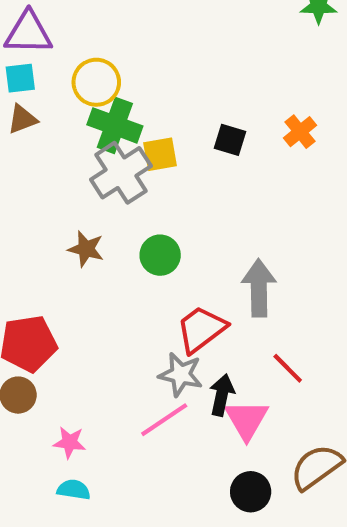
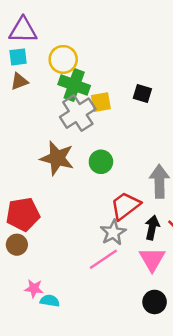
brown star: (86, 249) -> (57, 158), size x1.6
gray star: (181, 374) -> (113, 232), turned 30
black arrow: (222, 395) -> (152, 228), moved
pink star: (70, 442) -> (34, 289), moved

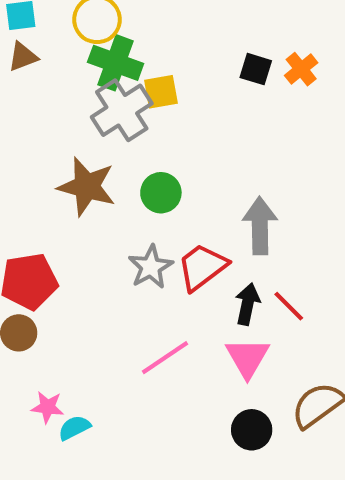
black square: (142, 94) -> (256, 69), moved
gray star: (113, 232) -> (151, 267), moved
cyan semicircle: (50, 301) -> (74, 428), turned -36

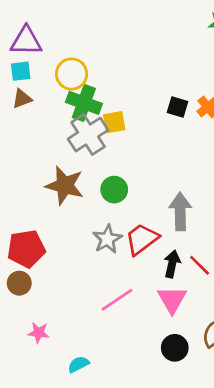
cyan semicircle: (74, 428) -> (78, 364), moved

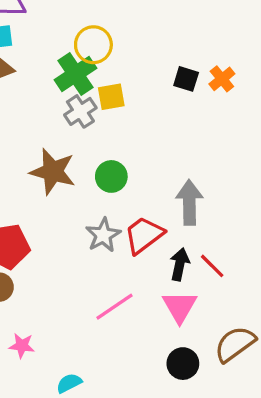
yellow circle: (72, 74) -> (93, 45), moved
green cross: (84, 103) -> (76, 74), turned 36
gray cross: (88, 135) -> (80, 111), size x0.7

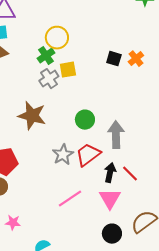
green cross: (76, 74) -> (46, 56), size x0.7
green circle: (111, 176) -> (85, 120), moved

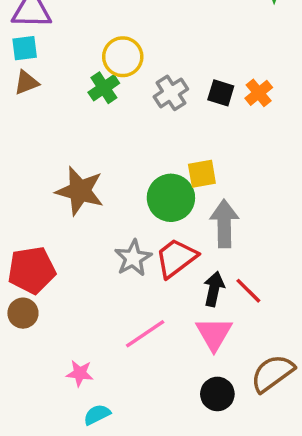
yellow square: (68, 70) -> (202, 174), moved
gray cross: (49, 79) -> (171, 93), moved
green circle: (85, 120) -> (171, 198), size x1.4
pink star: (13, 223) -> (80, 373), moved

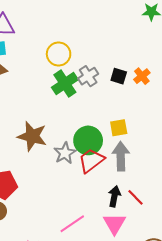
green cross: (104, 88) -> (65, 84), moved, size x1.4
yellow square: (202, 174) -> (119, 128), moved
gray star: (133, 258) -> (65, 153), moved
red trapezoid: (176, 258) -> (91, 160), moved

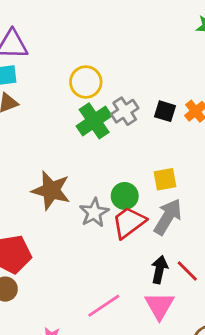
green circle: (88, 140) -> (125, 196), size x0.7
gray arrow: (121, 156) -> (168, 217), turned 32

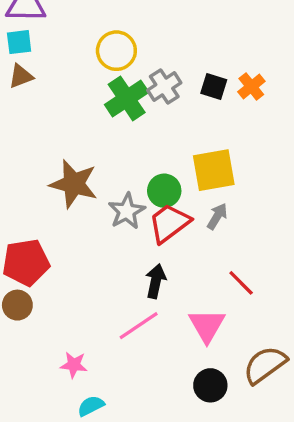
yellow square: (165, 179) -> (214, 170), size x1.5
gray arrow: (168, 217) -> (217, 216), size x0.6
black arrow: (159, 270) -> (156, 281), moved

